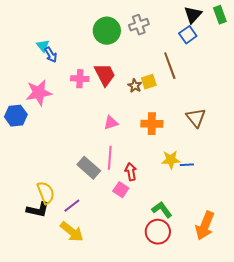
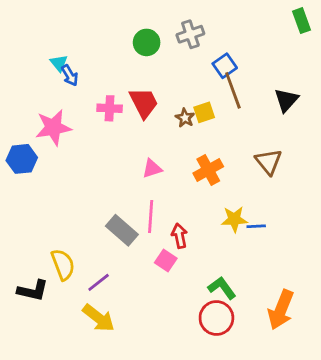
black triangle: (193, 15) -> (286, 100), moved
green circle: (107, 31) -> (147, 42), size x0.7
blue square: (188, 35) -> (225, 66), moved
orange cross: (152, 124) -> (208, 170), turned -30
black L-shape: (38, 210) -> (33, 291), moved

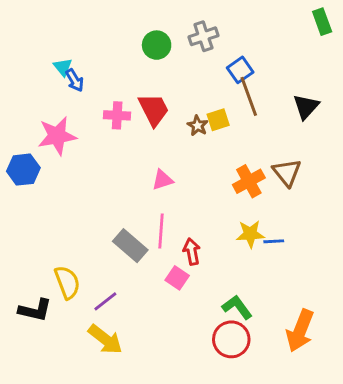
orange cross: (208, 170) -> (249, 181), moved

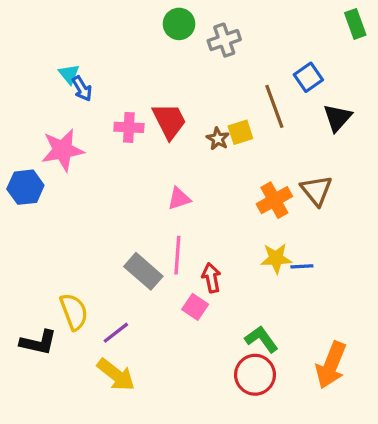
green circle: (157, 45) -> (179, 24), moved
blue square: (240, 70) -> (308, 77), moved

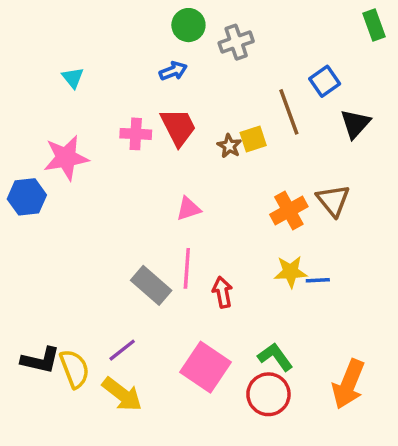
blue arrow: (82, 89) -> (173, 71), moved, turned -80
pink square: (195, 307) -> (206, 367), moved, size x1.8
yellow semicircle: (74, 312) -> (74, 369), moved

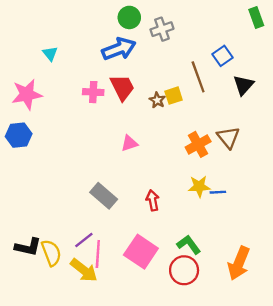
blue arrow: (173, 71) -> (119, 49), size x1.8
pink star: (66, 158) -> (27, 94), moved
pink line: (187, 268) -> (98, 254), moved

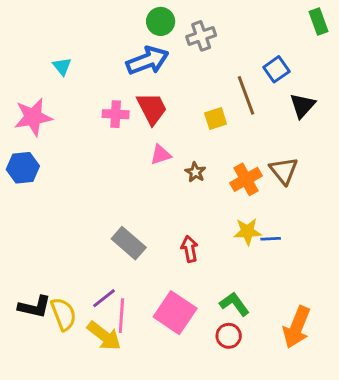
brown star: (157, 100) -> (195, 172), moved
pink triangle: (129, 143) -> (161, 155), moved
red circle: (184, 270) -> (229, 336), size x0.7

